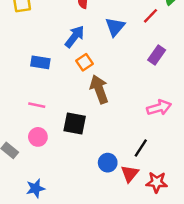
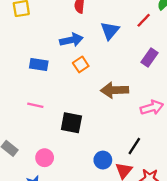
blue arrow: (75, 37) -> (71, 40), turned 40
brown arrow: (99, 89) -> (115, 90), moved, turned -72
pink circle: (38, 137) -> (45, 158), moved

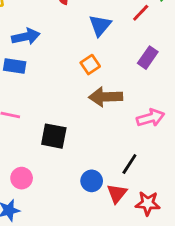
blue arrow: (71, 40) -> (26, 37), moved
orange square: (81, 64) -> (90, 65), moved

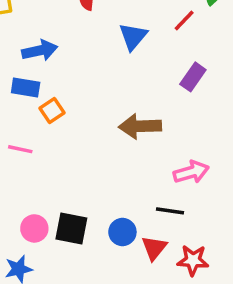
orange square: (90, 65) -> (52, 110), moved
pink arrow: (150, 118) -> (191, 172), moved
black square: (54, 136) -> (71, 228), moved
black line: (129, 164) -> (170, 211), turned 65

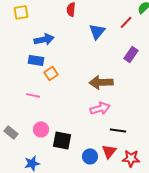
pink arrow: (191, 172) -> (100, 108), moved
pink circle: (34, 228) -> (41, 129), moved
blue circle: (122, 232) -> (90, 156), moved

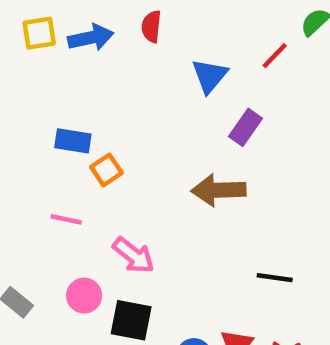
blue arrow: (44, 39) -> (91, 38), moved
purple rectangle: (131, 54) -> (246, 127), moved
pink arrow: (100, 108) -> (133, 255), moved, turned 54
black line: (118, 130) -> (275, 278), moved

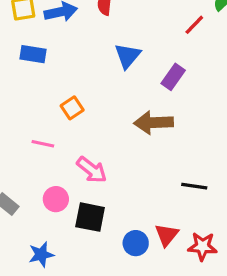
blue triangle: (210, 76) -> (128, 56), moved
blue rectangle: (73, 141) -> (33, 54), moved

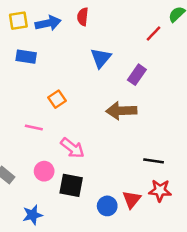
red star: (202, 246) -> (160, 190), moved

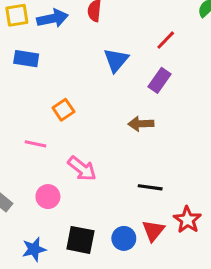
red line: (154, 33) -> (166, 40), moved
brown arrow: (121, 111) -> (141, 124), size x0.7
black line: (154, 161) -> (150, 187), moved
black square: (71, 185) -> (80, 240), moved
red star: (160, 190) -> (187, 220), turned 30

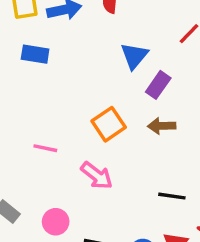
purple rectangle: (159, 80) -> (158, 85), moved
orange square: (63, 110) -> (109, 124), moved, size x1.4
pink circle: (48, 197) -> (56, 222), moved

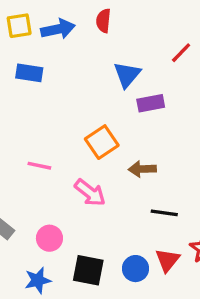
purple rectangle: (158, 85) -> (151, 103), turned 44
brown arrow: (162, 126) -> (142, 169), moved

